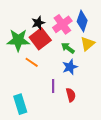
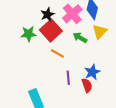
green star: (18, 40) -> (29, 34), size x0.7
orange line: (32, 62) -> (57, 53), moved
blue star: (70, 67) -> (92, 72), moved

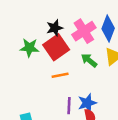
orange line: (57, 53) -> (60, 75), turned -48
blue star: (92, 72) -> (87, 103), moved

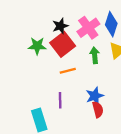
green arrow: (89, 60) -> (95, 55), turned 49
purple line: (69, 106) -> (60, 100), moved

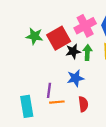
black star: (60, 26) -> (73, 51), moved
orange line: (68, 71) -> (57, 102), moved
blue star: (95, 96) -> (75, 78), moved

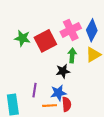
black star: (73, 51) -> (63, 71), moved
blue star: (75, 78) -> (58, 93), moved
orange line: (57, 102) -> (50, 106), moved

